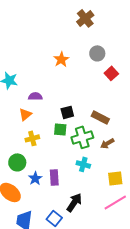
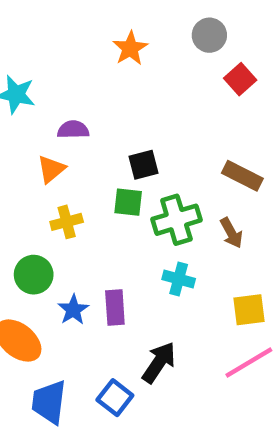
brown rectangle: (100, 117) -> (242, 176), moved
brown arrow: (107, 143) -> (231, 233), turned -88

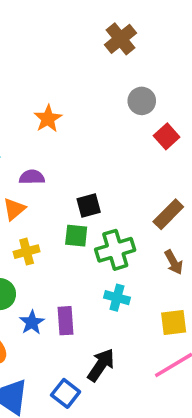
orange star: (130, 48) -> (48, 119), moved
brown rectangle: (242, 176) -> (168, 214), turned -72
brown arrow: (231, 233) -> (174, 262), moved

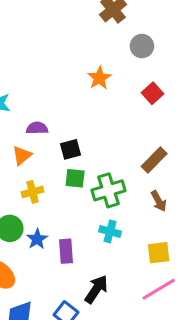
gray circle: (142, 101) -> (142, 46), moved
orange star: (48, 119) -> (99, 78), moved
black square: (89, 205) -> (71, 149), moved
blue star: (32, 322) -> (37, 239), moved

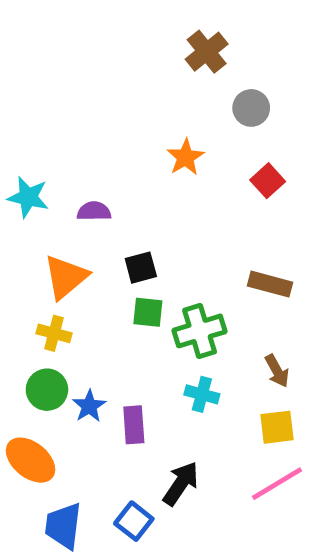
purple semicircle: (37, 128) -> (94, 211), moved
orange triangle: (22, 155) -> (66, 277), size x1.5
brown rectangle: (154, 160) -> (270, 284), turned 60
yellow cross: (33, 192) -> (54, 333), moved, turned 30
brown arrow: (159, 201) -> (277, 371), moved

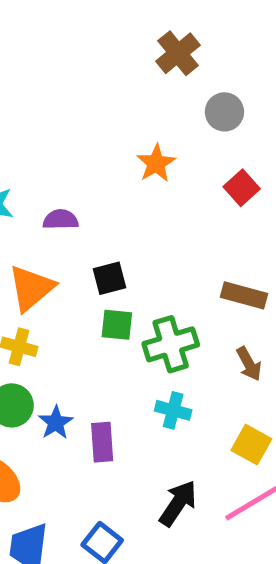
brown arrow: (277, 371) -> (249, 364), moved
yellow square: (277, 427) -> (251, 445), turned 36
black arrow: (181, 484) -> (178, 503), moved

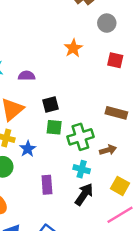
red square: (242, 188) -> (115, 60), turned -35
brown arrow: (249, 364) -> (108, 150), moved, turned -77
blue star: (56, 423) -> (28, 149), moved
black arrow: (178, 503) -> (84, 194), moved

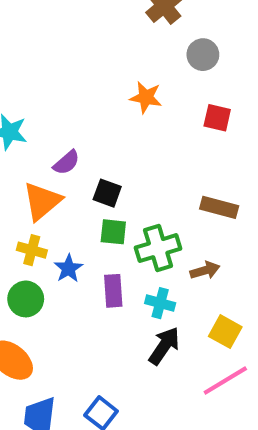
orange star: (73, 48) -> (146, 97), turned -30
purple semicircle: (27, 76) -> (66, 163), moved, turned 140
black square: (50, 104) -> (107, 193), turned 35
purple rectangle: (47, 185) -> (113, 291), moved

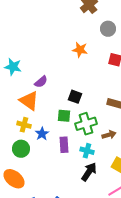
black square: (107, 193) -> (75, 97), moved
orange triangle: (42, 201) -> (29, 101), turned -45

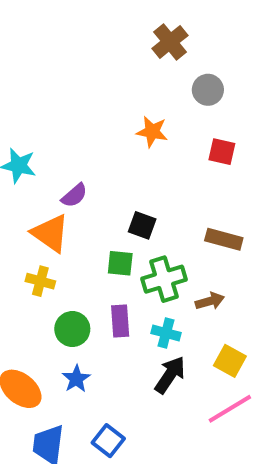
blue star: (42, 134) -> (76, 379), moved
green circle: (21, 149) -> (72, 329), moved

